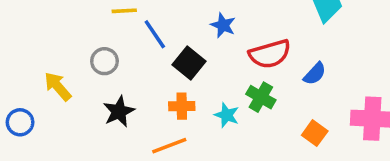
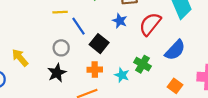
red semicircle: (270, 54) -> (150, 24), moved, turned 145
gray circle: (104, 61) -> (61, 48), moved
blue semicircle: (315, 74) -> (175, 50), size x1.5

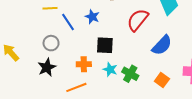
blue star: (120, 21) -> (92, 17), moved
black square: (99, 44) -> (105, 45), moved, turned -36
green cross: (143, 64) -> (130, 74), moved

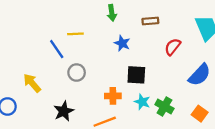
red semicircle: (138, 20) -> (173, 47), size x0.7
blue line: (68, 22) -> (57, 49), moved
black star: (47, 67) -> (64, 111), moved

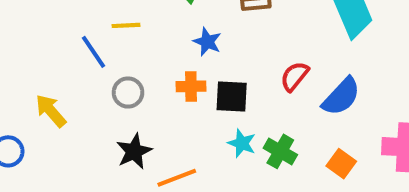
red semicircle: (173, 47) -> (295, 76), moved
orange cross: (113, 96) -> (191, 86), moved
black star: (64, 111) -> (134, 151), moved

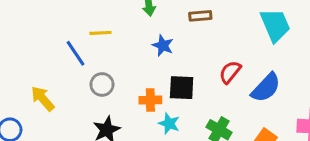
orange cross: (191, 86) -> (150, 100), moved
cyan star: (242, 143) -> (169, 124), moved

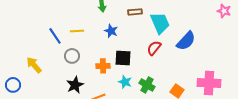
cyan trapezoid: (275, 25) -> (160, 23), moved
yellow line: (100, 33) -> (77, 31), moved
blue semicircle: (266, 88) -> (186, 41), moved
cyan star: (169, 124) -> (125, 82), moved

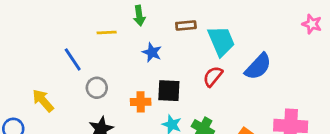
yellow line: (77, 31) -> (107, 33), moved

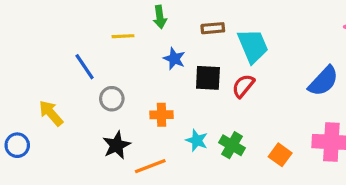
blue semicircle: (258, 67) -> (323, 81), moved
black square: (169, 91) -> (208, 78), moved

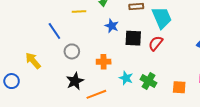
orange square: (280, 155) -> (179, 87), turned -32

